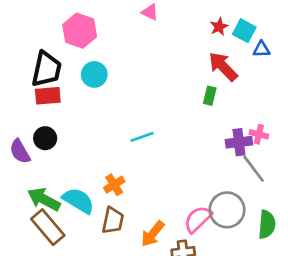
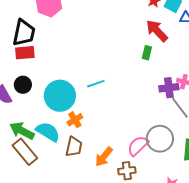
cyan circle: (94, 74) -> (60, 96), moved, size x1.6

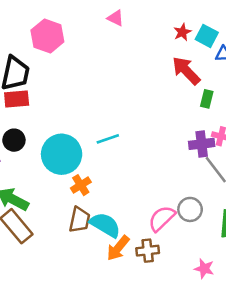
green rectangle: (147, 53) -> (207, 99), moved
cyan semicircle: (48, 132) -> (105, 225), moved
gray circle: (160, 139) -> (190, 209), size x0.7
orange arrow: (104, 157) -> (118, 248), moved

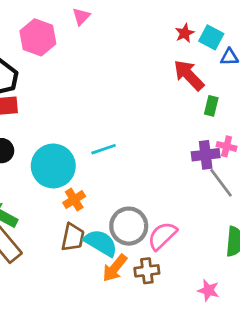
pink triangle: (116, 18) -> (81, 16), moved, turned 48
gray circle: (190, 209) -> (129, 226), moved, size x1.4

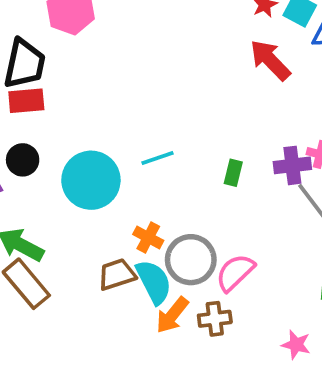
green rectangle: (211, 106) -> (233, 173), moved
orange cross: (74, 200) -> (148, 237), moved, turned -30
brown trapezoid: (73, 237) -> (117, 274), turned -120
cyan semicircle: (101, 243) -> (154, 282), turned 32

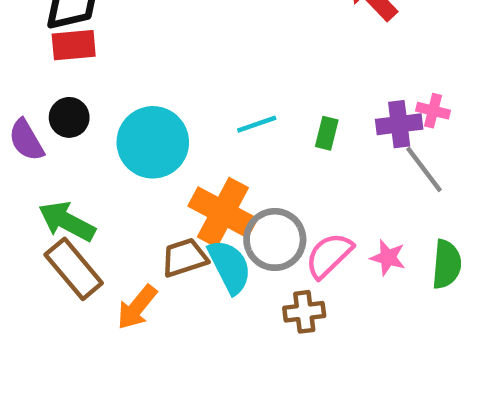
cyan line: (157, 158) -> (257, 124), moved
orange cross: (148, 237) -> (223, 212), size x1.8
orange arrow: (172, 315) -> (137, 307), moved
pink star: (296, 345) -> (388, 258), moved

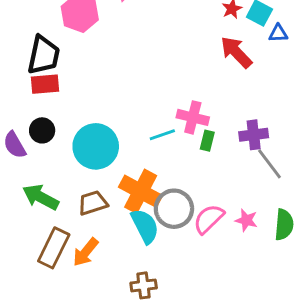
pink cross: (433, 111) -> (193, 117), moved, size x1.5
brown trapezoid: (184, 258) -> (93, 203), moved
brown rectangle: (74, 269) -> (54, 248), moved, turned 66
brown cross: (304, 312) -> (144, 285), moved

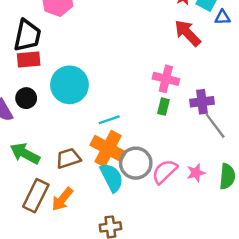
pink cross: (193, 117) -> (166, 79), moved
cyan line: (162, 135) -> (109, 120), moved
cyan circle: (96, 146) -> (69, 85), moved
pink star: (246, 220) -> (196, 173), turned -30

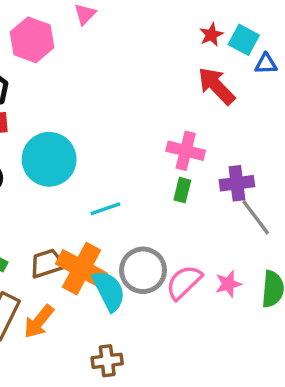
orange cross: (108, 149) -> (82, 269), moved

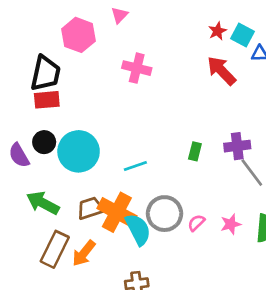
pink cross: (186, 151) -> (137, 68), moved
cyan circle: (49, 159) -> (79, 151), moved
pink semicircle: (184, 282) -> (196, 223), size x0.6

